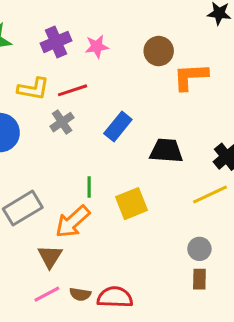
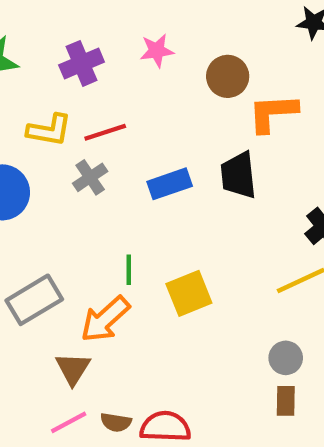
pink star: (97, 47) -> (157, 51), moved
blue rectangle: (118, 127) -> (170, 184), turned 32
black trapezoid: (166, 151) -> (238, 175), moved, turned -100

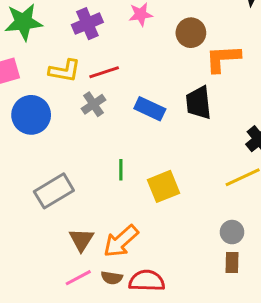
blue rectangle: (170, 184) -> (150, 109), turned 44
orange arrow: (105, 319) -> (121, 241), moved

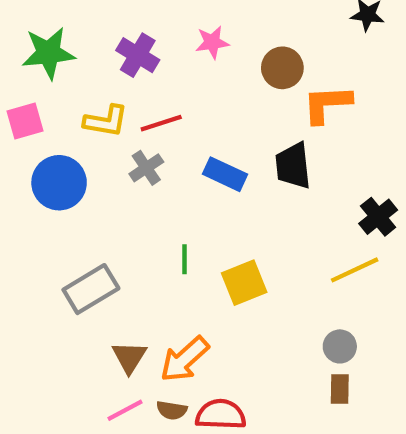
purple cross: (87, 24) -> (138, 55), turned -36

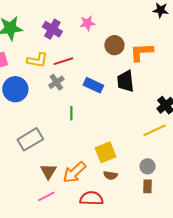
brown circle: (282, 68) -> (114, 45), moved
green line: (185, 259) -> (71, 113), moved
yellow square: (244, 283) -> (105, 152), moved
brown semicircle: (172, 410) -> (110, 175), moved

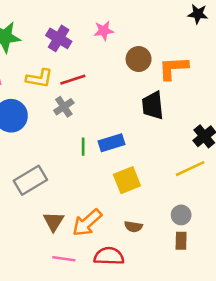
blue rectangle: (93, 85) -> (112, 143), moved, turned -42
yellow square: (105, 152) -> (127, 180), moved
pink line: (46, 196) -> (64, 259), moved, turned 36

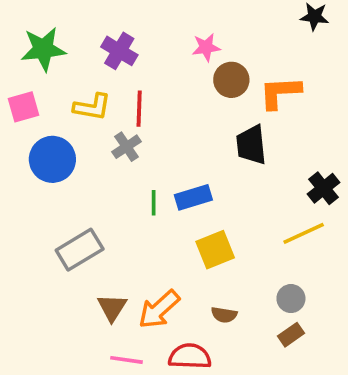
pink star: (104, 31) -> (206, 47), moved
red line: (73, 80) -> (139, 109), turned -70
brown rectangle: (181, 241) -> (291, 335), turned 54

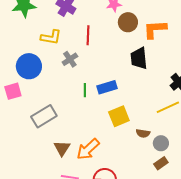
pink square: (23, 107) -> (13, 91), moved
red line: (139, 109) -> (88, 35), moved
brown semicircle: (224, 315) -> (143, 133), moved

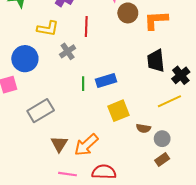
black trapezoid: (139, 58) -> (156, 61), moved

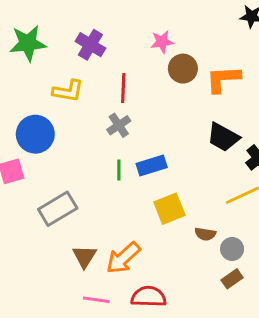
gray cross: (68, 51) -> (119, 125), moved
black trapezoid: (156, 61) -> (223, 137), turned -55

